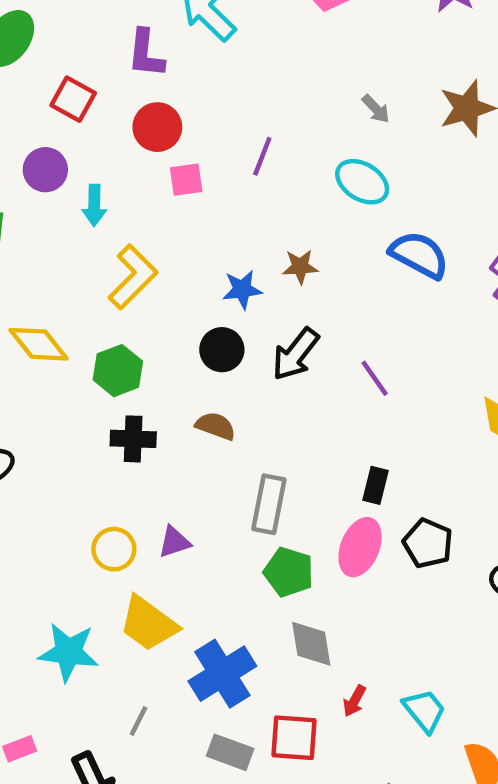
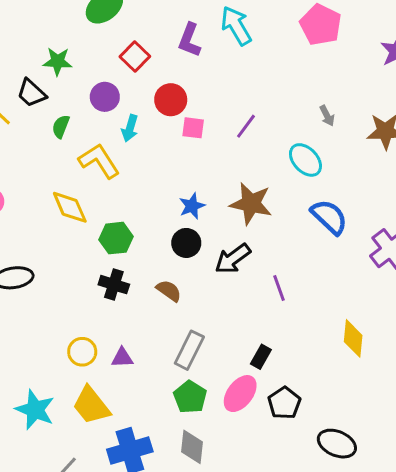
red circle: (157, 127) -> (171, 100), moved
brown star: (300, 267) -> (251, 204), size x1.8
yellow L-shape: (133, 277) -> (99, 161), moved, turned -93
blue star: (242, 289) -> (192, 206), moved, turned -30

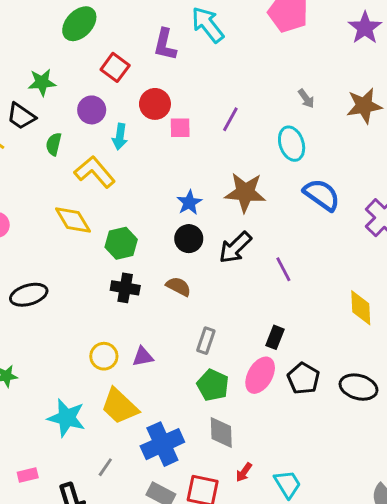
cyan ellipse: (305, 160) -> (292, 144), turned 32
gray rectangle: (189, 350) -> (206, 341), size x0.7
black ellipse: (337, 444) -> (358, 387), moved

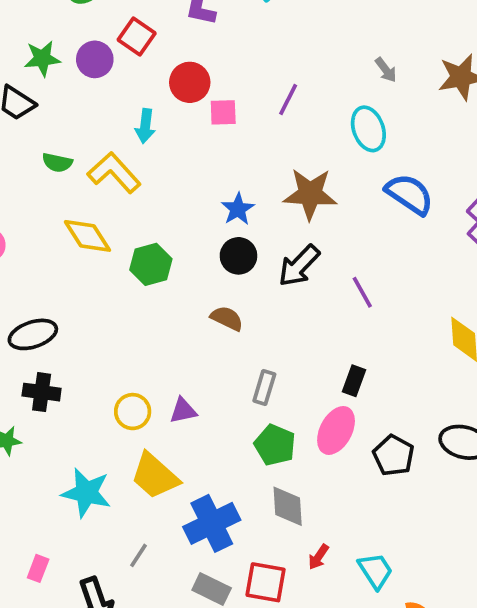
purple circle: (92, 110) -> (95, 59), moved
green semicircle: (54, 144) -> (57, 163), moved, turned -90
black cross: (125, 288) -> (42, 392), moved
black pentagon: (303, 378) -> (394, 455), moved
pink rectangle: (28, 475) -> (38, 568), turned -54

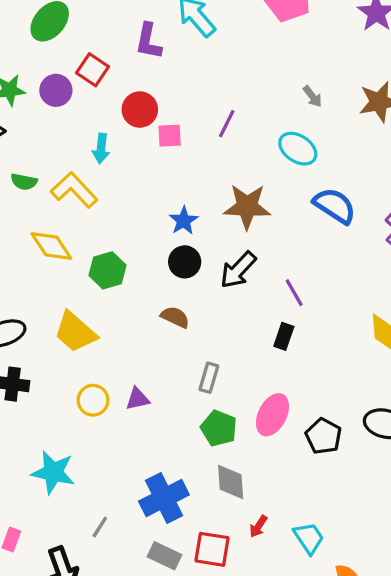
cyan ellipse: (368, 129) -> (298, 149), turned -36
black rectangle: (354, 381) -> (284, 336), moved
yellow trapezoid: (155, 476) -> (75, 332), moved

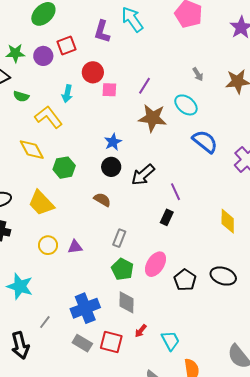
red square: (93, 70) -> (67, 46), turned 30
green semicircle: (24, 182) -> (21, 96), moved
brown star: (247, 207) -> (153, 118), moved

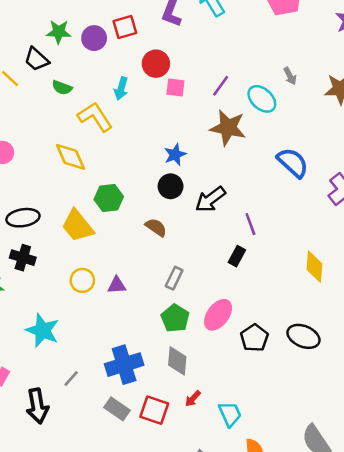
cyan ellipse: (186, 105) -> (262, 99), moved
green hexagon: (64, 168) -> (109, 198), moved

